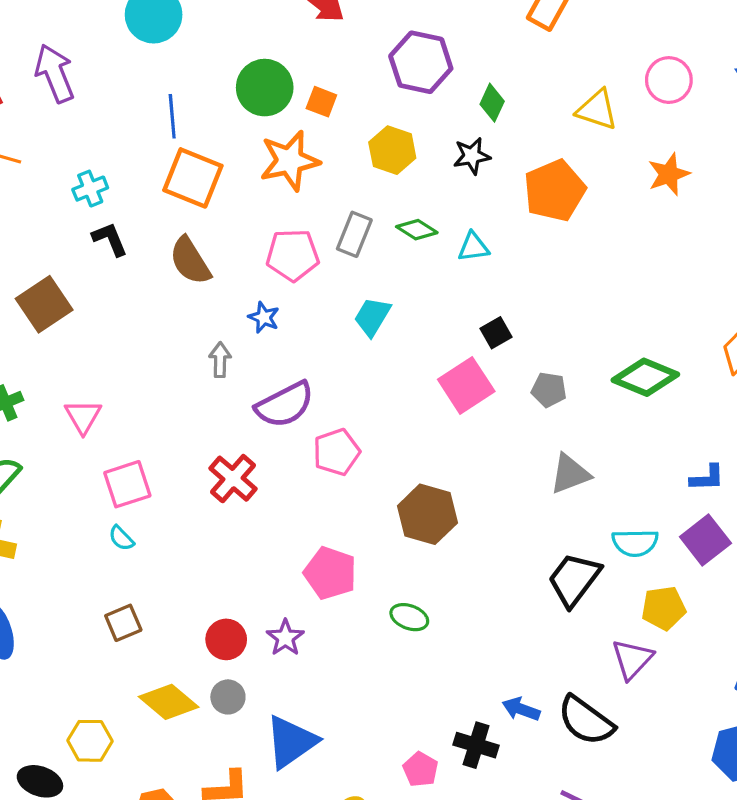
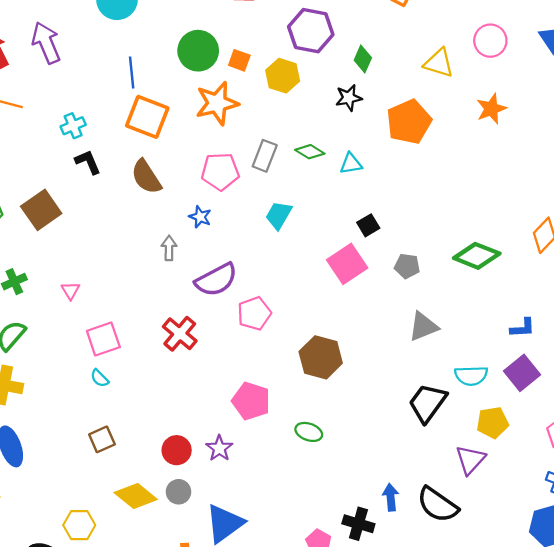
yellow hexagon: (392, 150) -> (283, 76), moved
pink triangle: (83, 416) -> (71, 291), size x0.7
blue arrow: (521, 709) -> (391, 497), turned 65

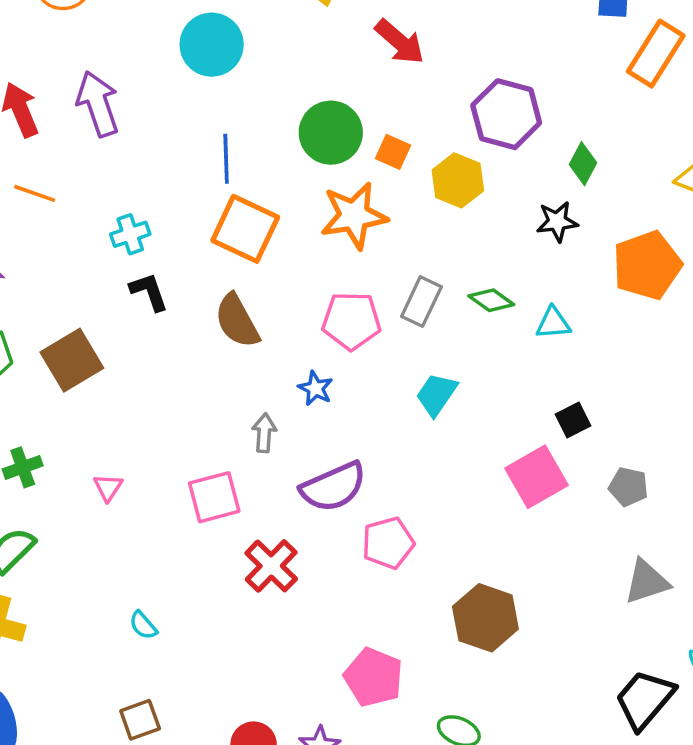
pink square: (103, 339) -> (214, 497), moved

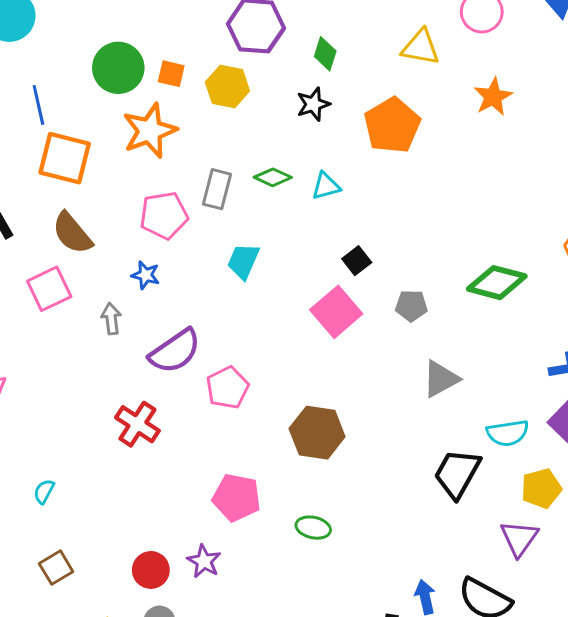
pink square: (214, 497) -> (49, 289), moved
cyan semicircle: (143, 625) -> (44, 491), turned 80

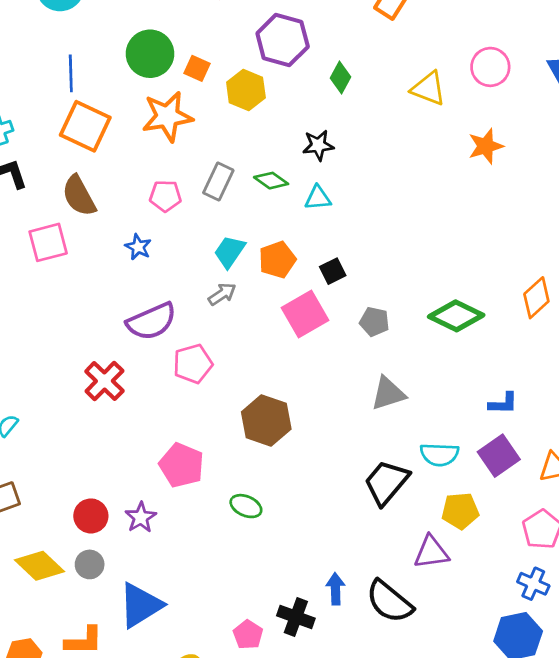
black star: (313, 104) -> (318, 145), moved
orange pentagon: (392, 125) -> (277, 260), moved, size x0.7
pink pentagon: (164, 215) -> (165, 196), size x0.7
gray arrow: (111, 319) -> (222, 294), moved, turned 52
purple triangle: (519, 538) -> (431, 552), turned 36

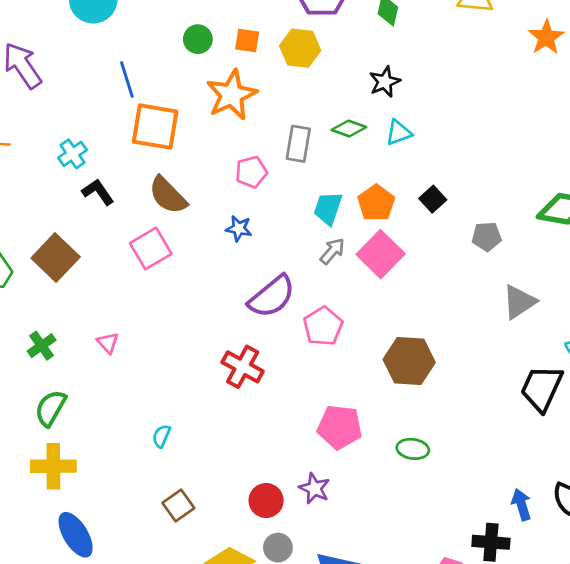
green circle: (150, 54) -> (198, 39), size x0.6
pink square: (305, 314) -> (381, 254), moved

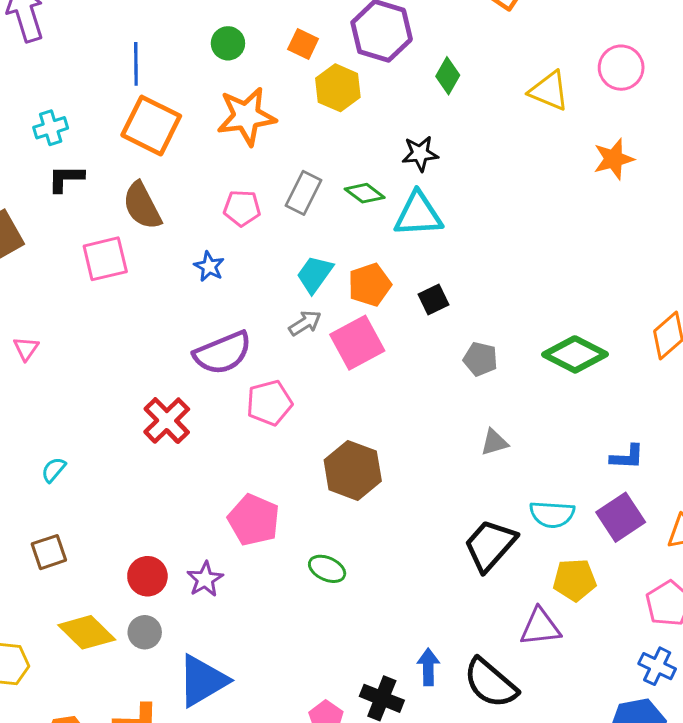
orange square: (247, 41) -> (303, 44), moved
cyan triangle: (399, 133) -> (418, 214), size x1.6
black L-shape: (98, 192) -> (66, 178), turned -72
gray triangle: (519, 302) -> (494, 442), size x0.7

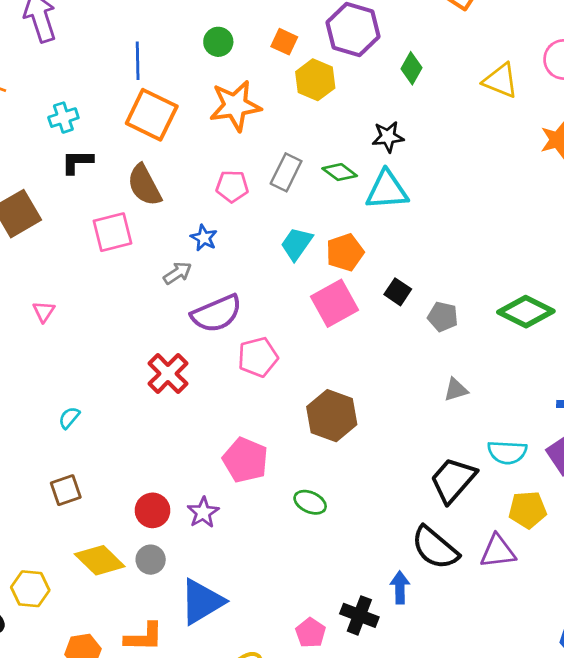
black square: (433, 299) -> (398, 292), moved, turned -30
gray arrow: (305, 323) -> (178, 273), moved
black semicircle: (490, 683) -> (435, 548), moved

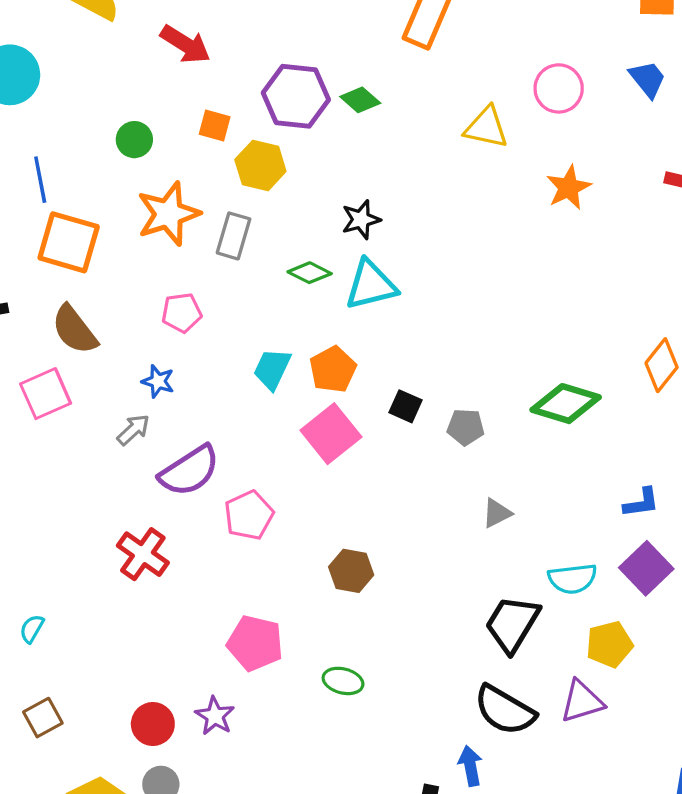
green diamond: (411, 68) -> (360, 100), moved, turned -68
gray rectangle: (286, 172) -> (234, 236), moved
brown hexagon: (332, 416) -> (351, 571), size x0.7

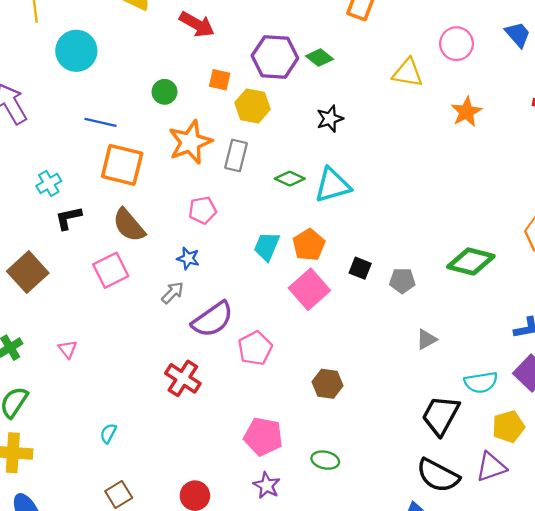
blue line: (40, 180) -> (101, 122), turned -64
black star: (361, 220) -> (330, 119), moved
purple star: (215, 716) -> (267, 485), moved

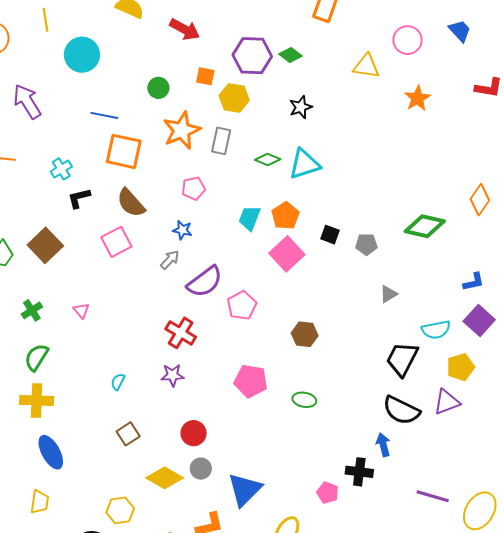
purple star: (267, 485) -> (173, 375), moved, turned -30

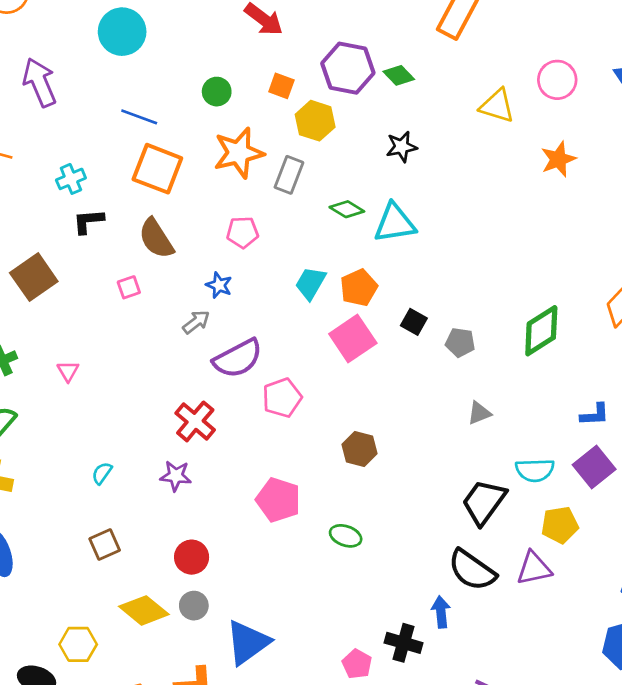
green diamond: (425, 226) -> (541, 331), turned -54
pink square: (116, 242) -> (129, 287), size x0.6

